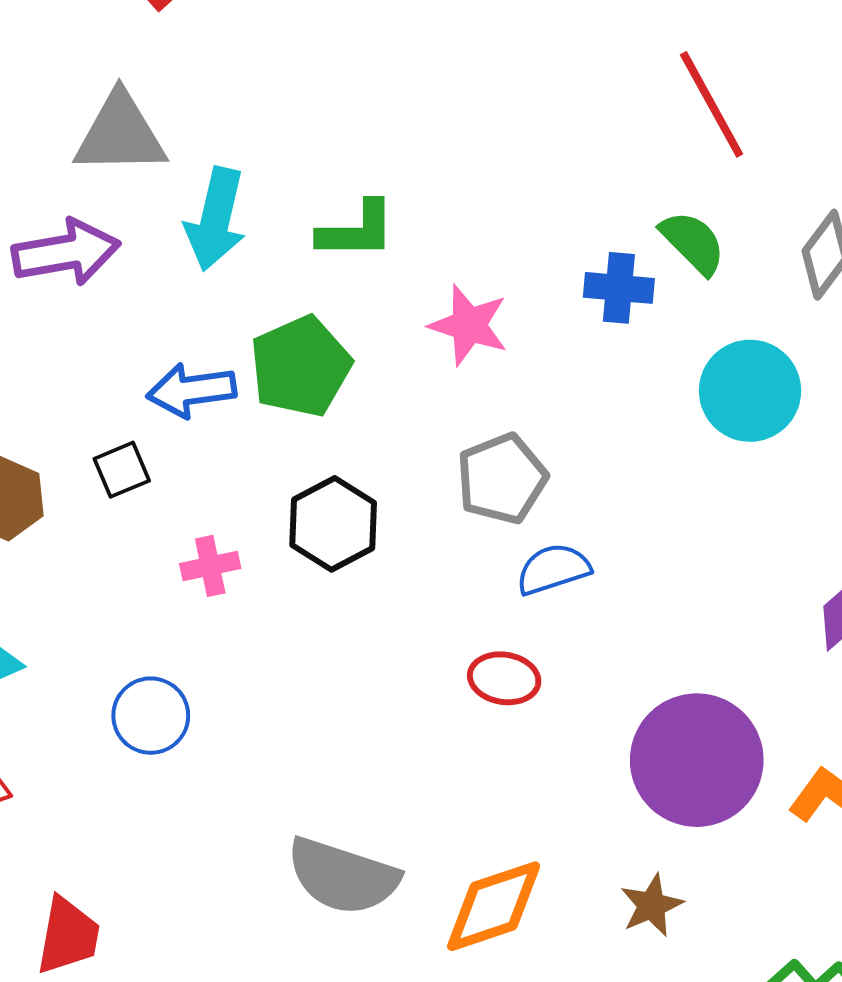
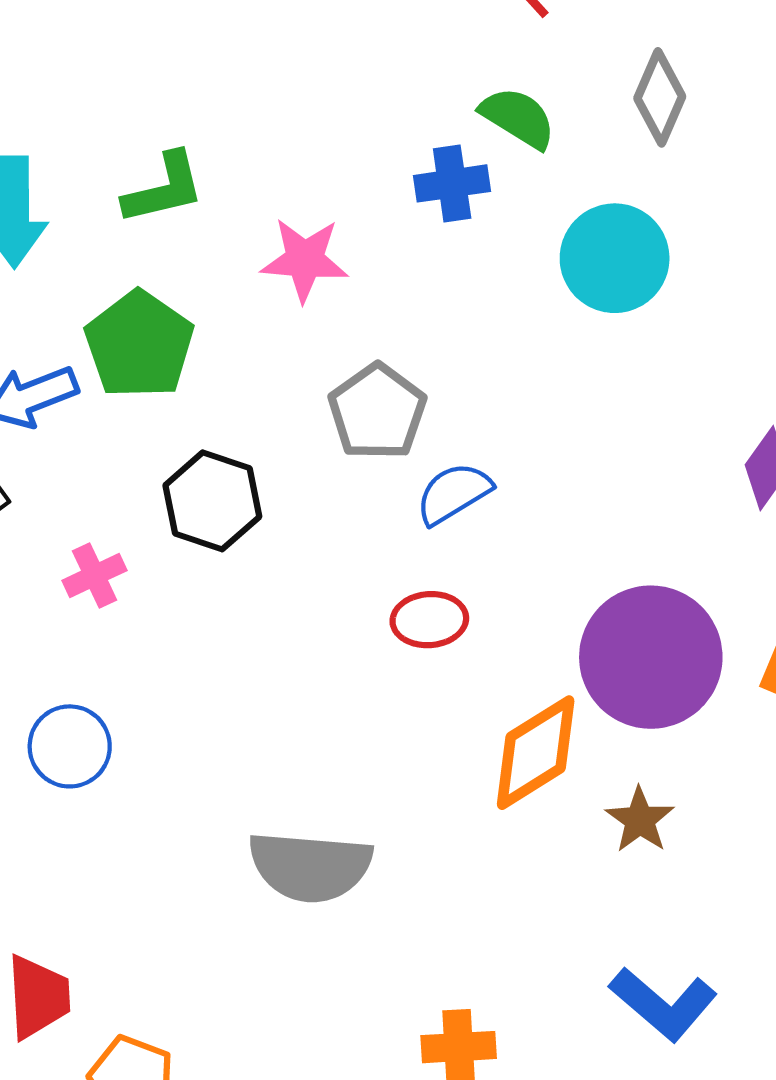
orange diamond: (494, 906) -> (536, 753), moved

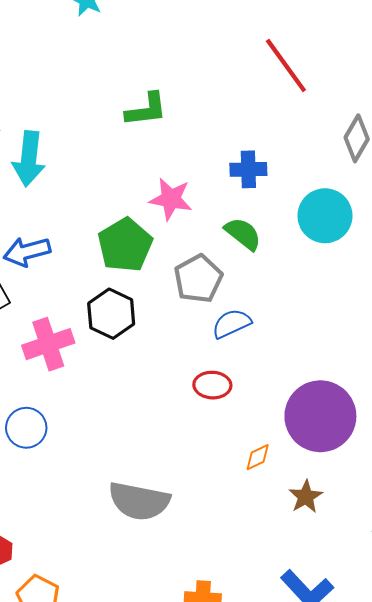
green semicircle: (518, 118) -> (243, 234), moved
green L-shape: (164, 189) -> (146, 110), moved
green pentagon: (139, 345) -> (125, 245), moved
pink cross: (94, 575) -> (48, 344), size x1.6
orange diamond: (536, 753) -> (258, 457), size x0.5

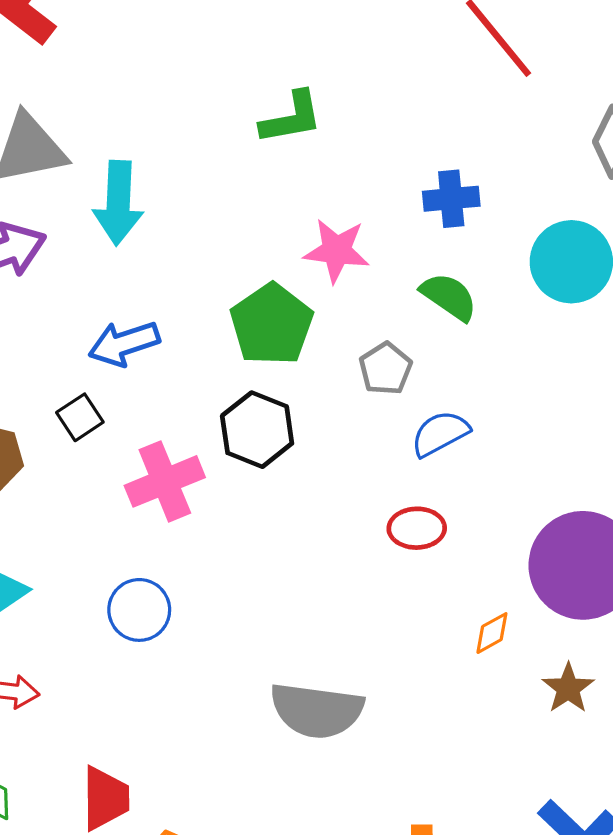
gray pentagon: (198, 279) -> (385, 369), size x0.7

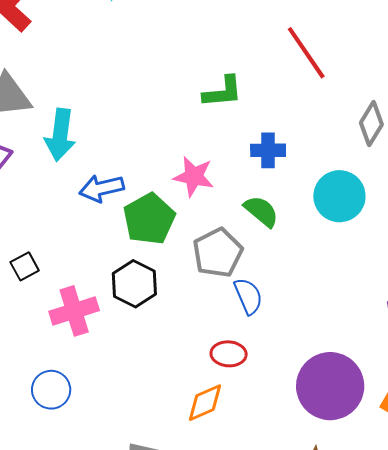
green L-shape: (291, 118) -> (223, 92), moved
blue arrow: (124, 343) -> (102, 188), moved
gray pentagon: (385, 369) -> (218, 253), size x1.5
blue semicircle: (440, 433) -> (248, 296), turned 90
orange diamond: (492, 633) -> (205, 403), moved, size x1.5

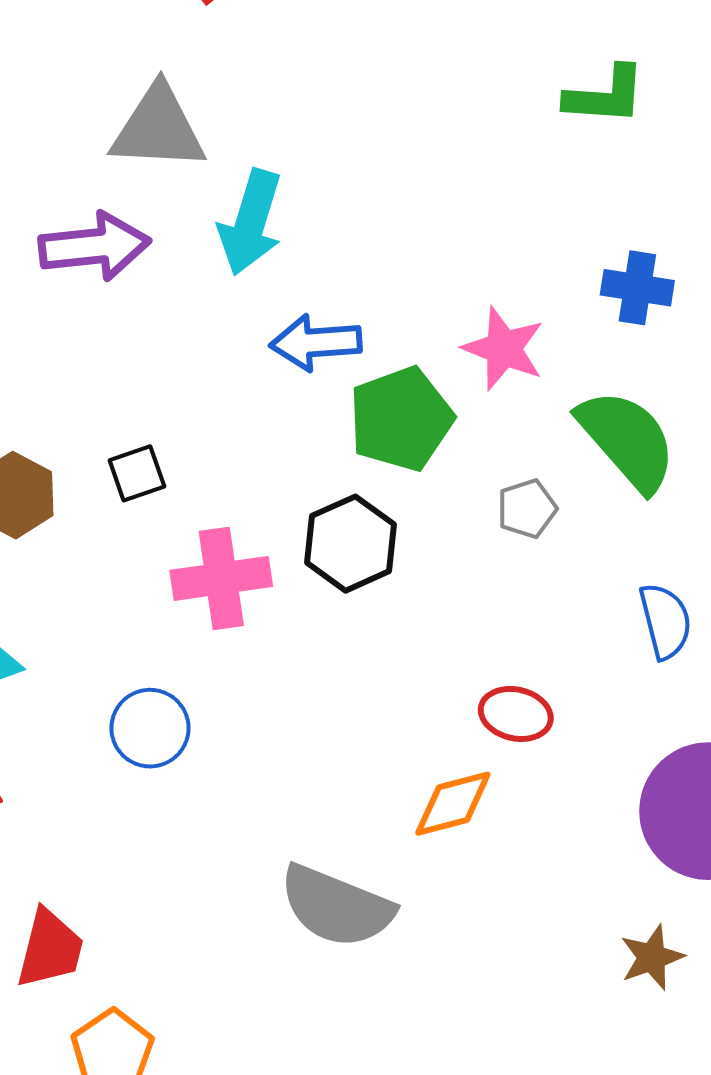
green L-shape: (223, 92) -> (605, 95), moved
blue cross: (268, 150) -> (637, 288), moved
green semicircle: (261, 211) -> (627, 440), size x1.5
gray pentagon: (218, 253) -> (527, 509), size x0.6
blue semicircle: (248, 296) -> (665, 621), moved

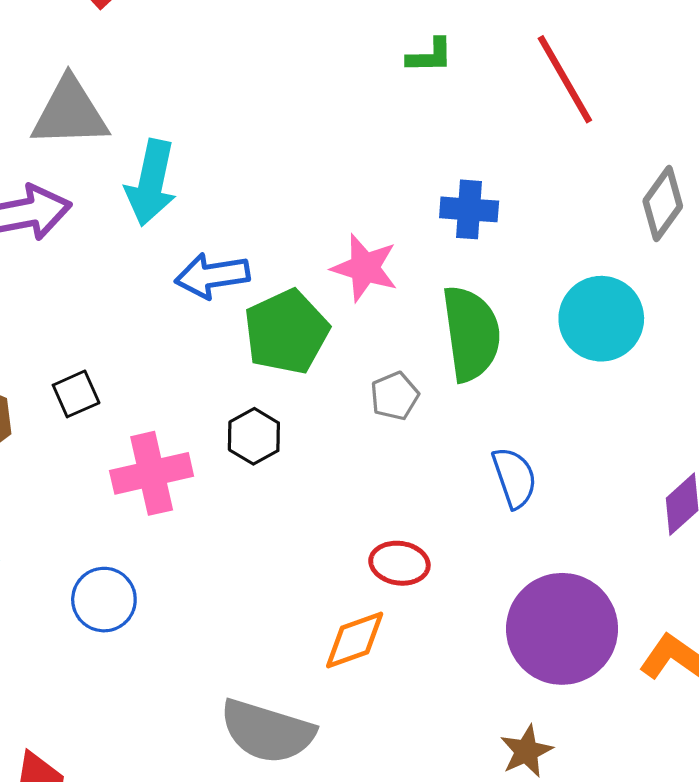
green L-shape: (605, 95) -> (430, 56), size x0.7
green semicircle: (627, 440) -> (471, 333), turned 38
black hexagon: (351, 544) -> (254, 436), size x0.7

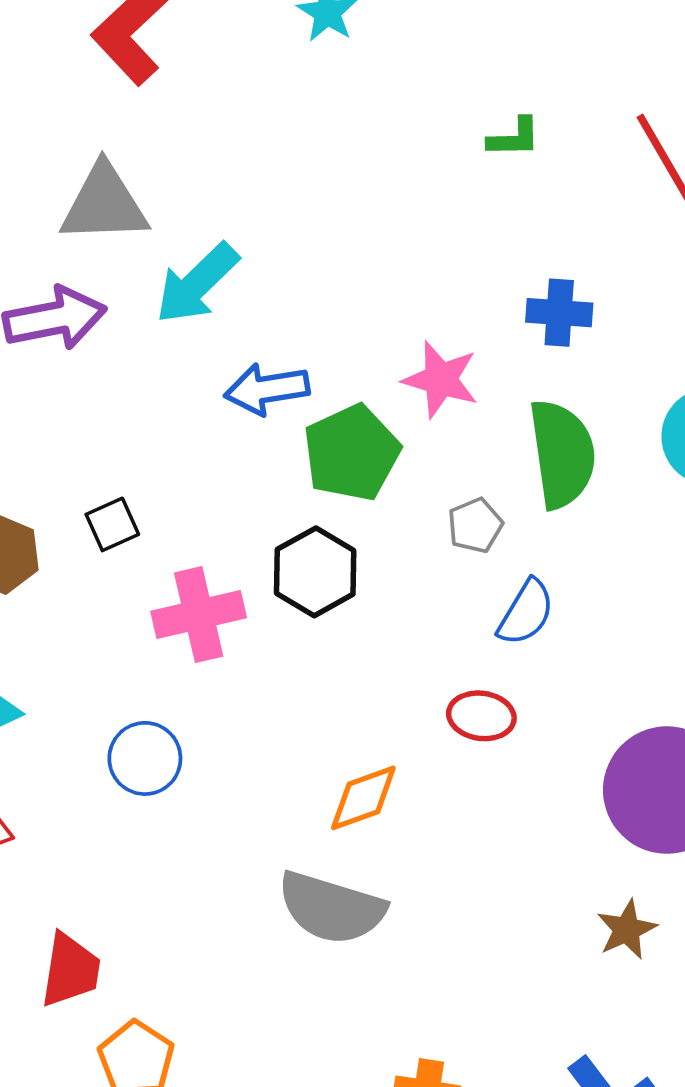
cyan arrow: (151, 183) -> (197, 283), turned 34
black hexagon: (254, 436) -> (315, 572), size x1.4
blue semicircle: (514, 478) -> (526, 612), moved, turned 50
orange diamond: (355, 640) -> (363, 798), moved

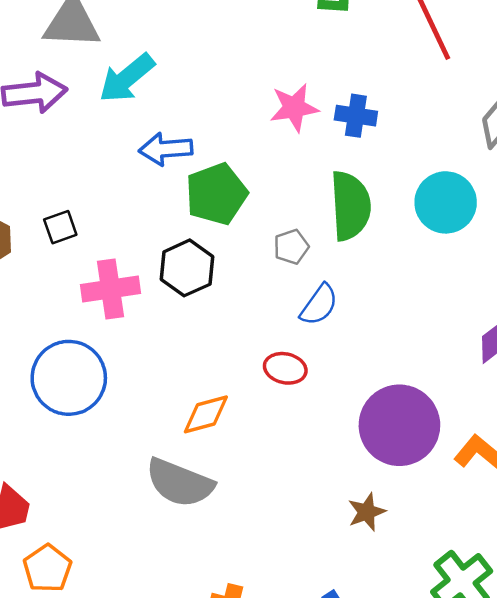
pink star: (441, 380) -> (294, 108), moved, turned -30
blue circle: (145, 758) -> (69, 378), size x1.6

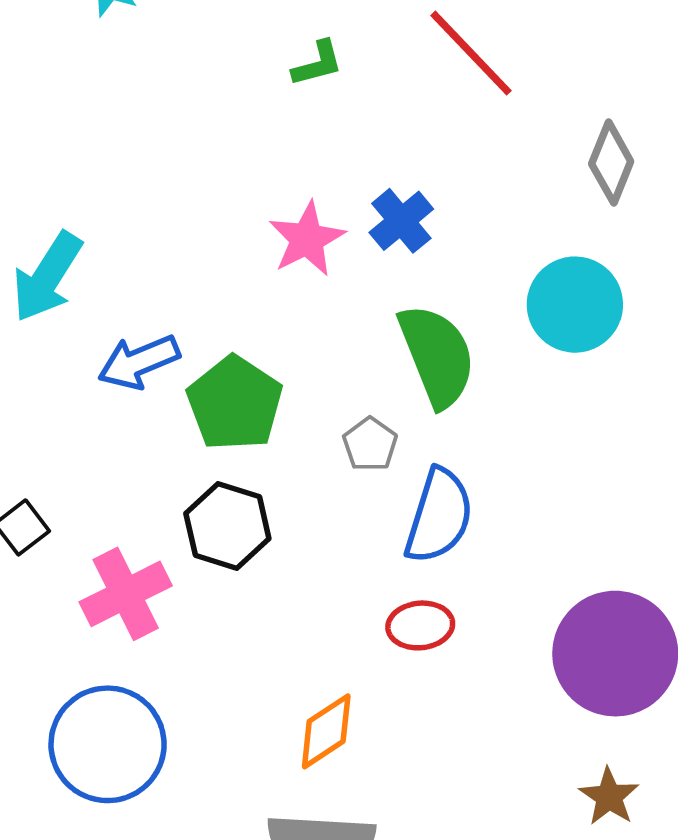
blue cross: (356, 116) -> (401, 221), turned -30
blue semicircle: (319, 305) -> (439, 516), size x1.4

